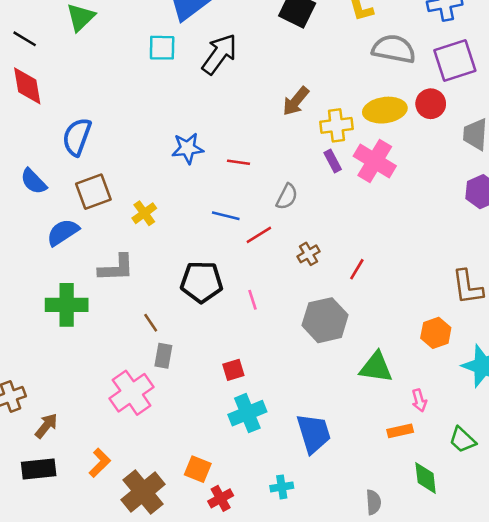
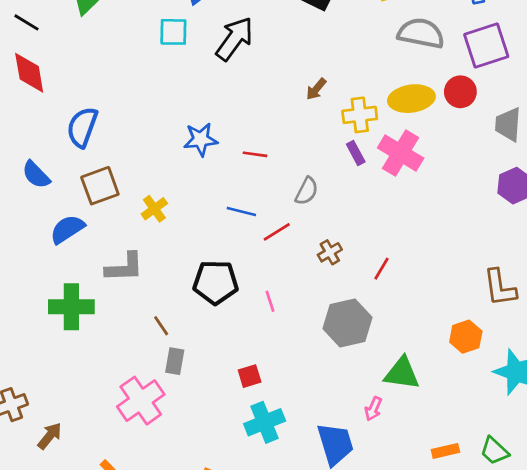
brown arrow: (296, 101) -> (316, 89), size x0.7
pink arrow: (419, 400) -> (373, 409), moved, turned 40
orange rectangle: (400, 431) -> (445, 451), moved

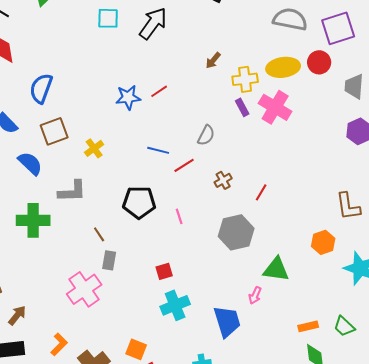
red line: (255, 154) -> (159, 91), moved, turned -42
blue semicircle: (67, 229) -> (30, 163), turned 76

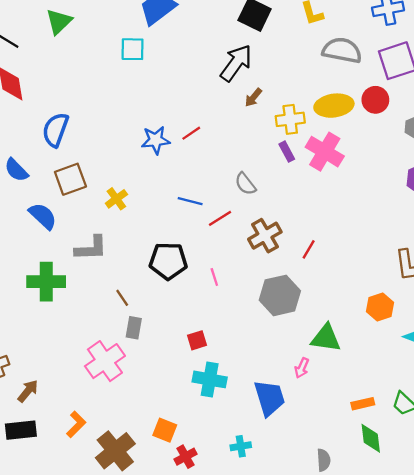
black arrow: (153, 23) -> (236, 63), moved
gray semicircle: (206, 135) -> (245, 184), turned 115
brown cross: (223, 180) -> (265, 236), size x1.6
cyan cross: (175, 305) -> (210, 379), turned 32

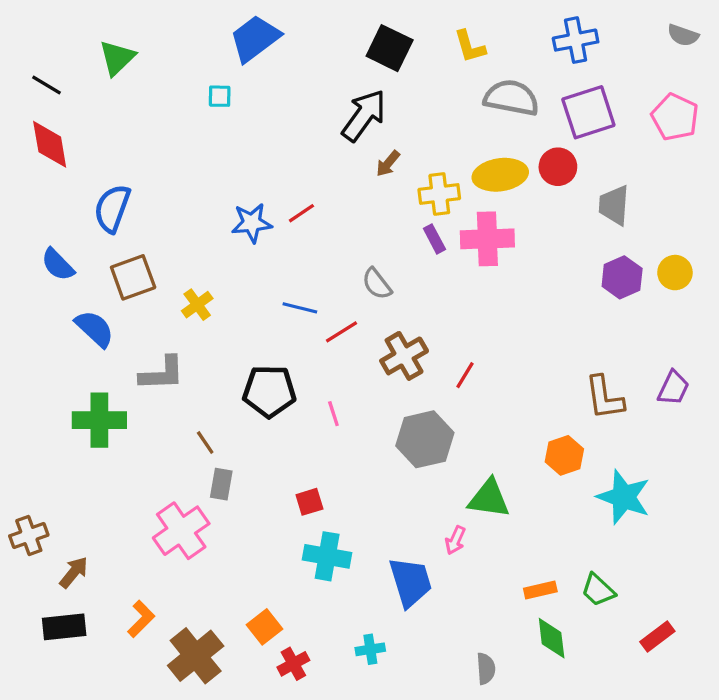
cyan square: (133, 49) -> (220, 96), size x0.7
pink cross: (325, 152) -> (487, 239), turned -33
orange square: (165, 430) -> (265, 627), turned 30

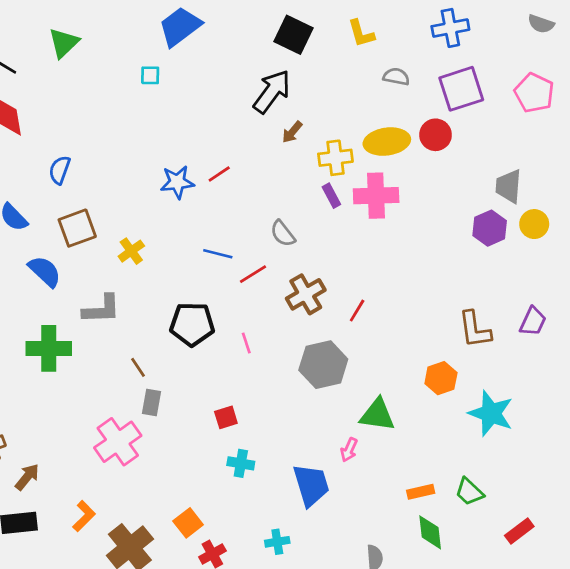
gray semicircle: (511, 98) -> (396, 77), size x0.6
gray trapezoid: (614, 205) -> (509, 186), moved
blue semicircle: (112, 208) -> (60, 170), size x0.7
cyan cross: (327, 556) -> (241, 463), size x0.7

